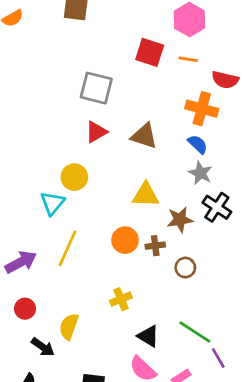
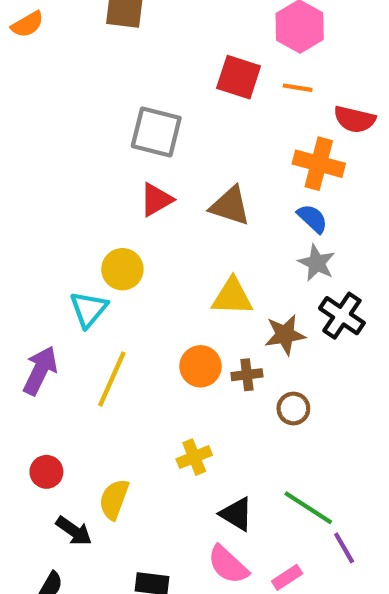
purple arrow: (21, 262) -> (40, 371), moved, turned -36

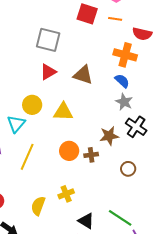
yellow triangle: (232, 297) -> (63, 112), moved
brown circle: (293, 409) -> (128, 169), moved
yellow semicircle: (114, 499) -> (38, 206), moved

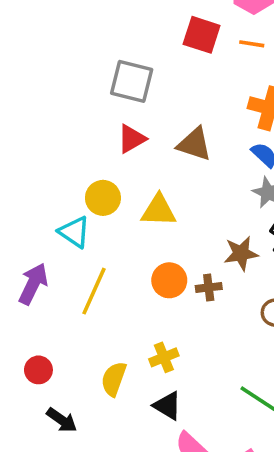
cyan triangle: (16, 124) -> (74, 232), turned -36
black triangle: (86, 221) -> (167, 406), moved

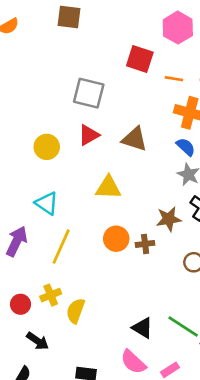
orange line: (252, 44) -> (174, 79), moved
yellow circle: (103, 198) -> (47, 147), moved
yellow cross: (164, 357) -> (51, 295), moved
black triangle: (167, 406) -> (142, 328), moved

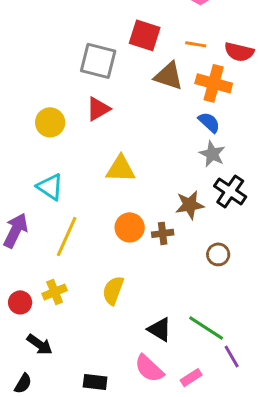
red square: (140, 59) -> (145, 35), moved
brown triangle: (135, 139) -> (169, 76), moved
yellow semicircle: (76, 311) -> (113, 290), moved

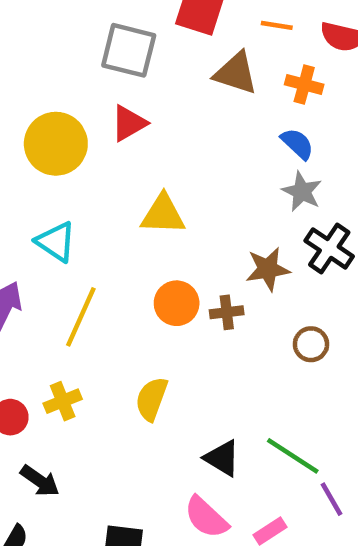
orange cross: (214, 83) -> (304, 85), size x0.7
yellow circle: (50, 122) -> (56, 144), size x1.4

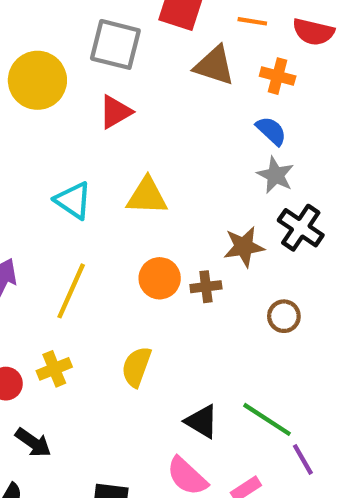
yellow circle: (56, 144) -> (37, 80), moved
cyan triangle: (56, 242) -> (73, 200), moved

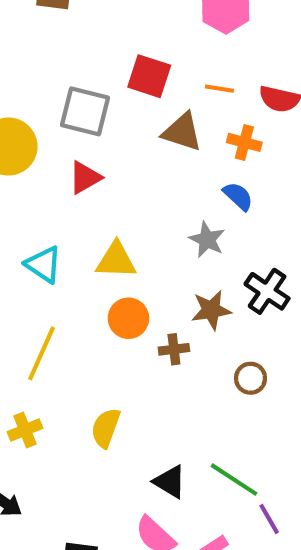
gray star: (275, 175) -> (207, 240), moved
orange circle: (160, 278) -> (128, 318), moved

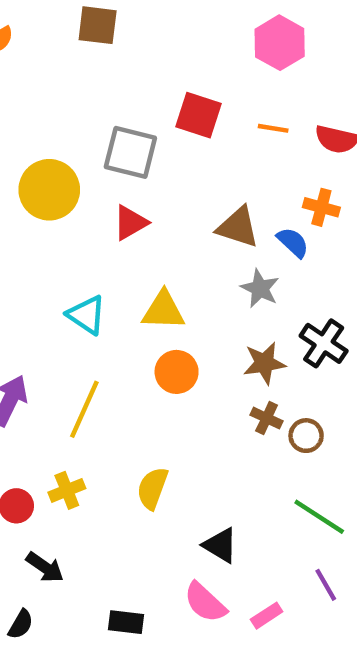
brown triangle: (182, 132) -> (238, 227), moved
orange cross: (244, 142) -> (321, 207), moved
brown cross: (174, 349) -> (267, 418), moved, turned 32
green line: (234, 480) -> (319, 517), moved

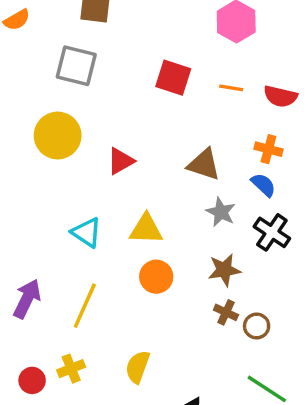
gray square: (130, 152) -> (76, 66), moved
blue semicircle: (293, 242) -> (263, 185), moved
black cross: (324, 343) -> (272, 232), moved

